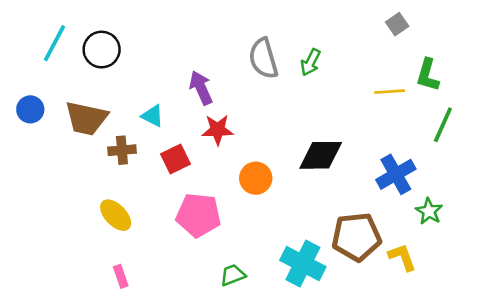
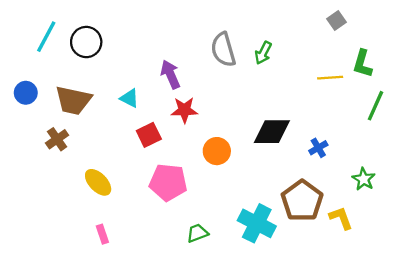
brown cross: (122, 150) -> (57, 139), moved, turned -30
blue cross: (396, 174) -> (318, 148), moved, size x0.6
brown pentagon: (356, 237) -> (302, 201), turned -30

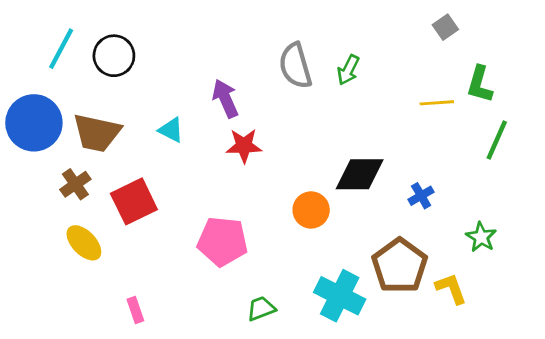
blue circle: (26, 93) -> (34, 123), size x1.8
red square: (149, 135) -> (134, 201), moved, size x1.4
orange circle: (217, 151) -> (311, 210), moved
yellow ellipse: (98, 182) -> (84, 243), moved

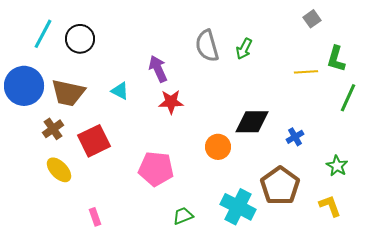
yellow L-shape: (451, 289) -> (330, 206), moved

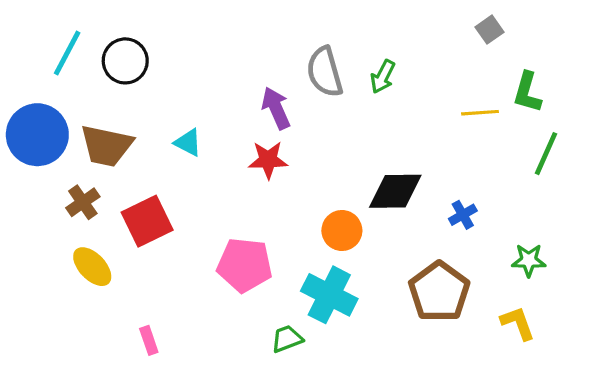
purple arrow: (158, 69) -> (276, 108), moved
green star: (337, 166) -> (529, 260), turned -30
cyan cross: (238, 207) -> (329, 295), moved

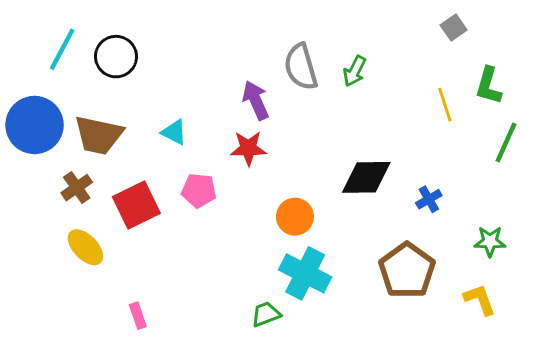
yellow line: (480, 113) -> (445, 105), turned 76
orange circle: (342, 230) -> (295, 217), moved
pink pentagon: (245, 265) -> (199, 190), moved, size x0.7

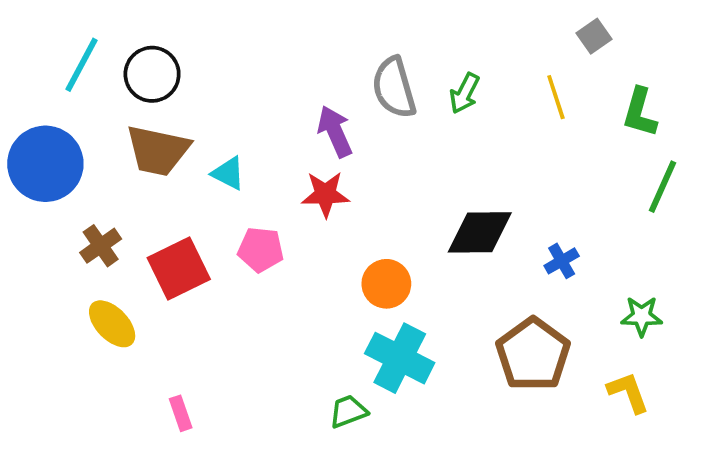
yellow line: (445, 105) -> (556, 97), moved
brown trapezoid: (99, 135) -> (158, 150), moved

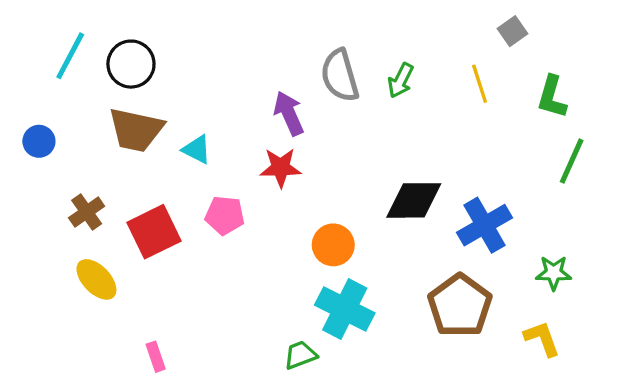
blue circle: (45, 164) -> (39, 141), size x0.5
blue cross: (562, 261) -> (484, 225), size x1.8

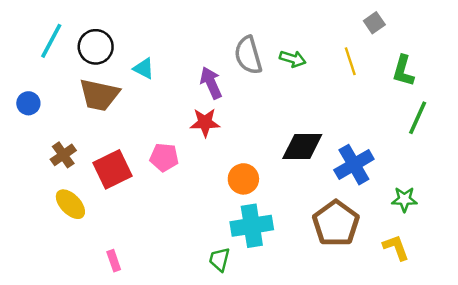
green arrow: (401, 80) -> (293, 59), turned -100
cyan triangle: (197, 150) -> (144, 68), moved
cyan cross: (345, 309) -> (252, 226), turned -36
green trapezoid: (300, 355) -> (219, 259), turned -55

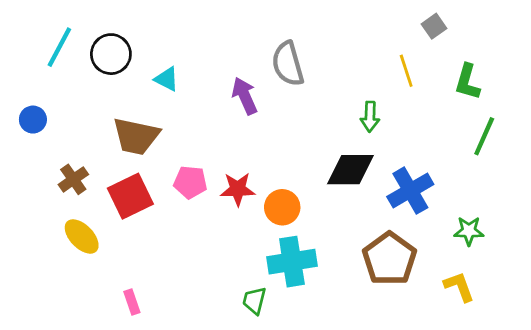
green arrow: (293, 59) -> (370, 117), moved, turned 75
brown trapezoid: (99, 95) -> (136, 136), moved
red star: (205, 122) -> (238, 189), moved

